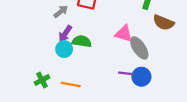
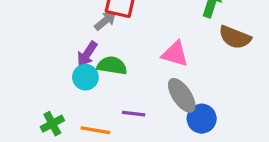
gray arrow: (61, 12) -> (105, 21), moved
gray ellipse: (139, 48) -> (182, 95), moved
purple line: (126, 73) -> (134, 114), moved

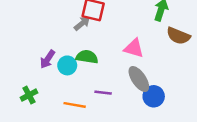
purple arrow: (87, 54) -> (47, 59), moved
green cross: (52, 124) -> (29, 95), moved

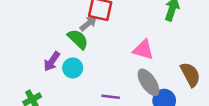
brown semicircle: (178, 36) -> (190, 74), moved, turned -140
green semicircle: (87, 57) -> (78, 39), moved, turned 35

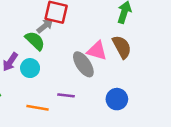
brown semicircle: (190, 74) -> (122, 47), moved
gray ellipse: (148, 82) -> (83, 64), moved

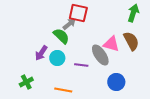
purple line: (66, 95) -> (81, 65), moved
blue circle: (117, 99) -> (116, 82), moved

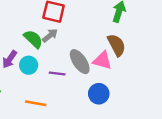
gray arrow: (69, 24) -> (50, 35), moved
pink triangle: (111, 44) -> (102, 60), moved

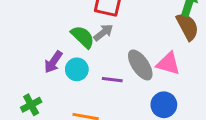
brown semicircle: (117, 45) -> (187, 27), moved

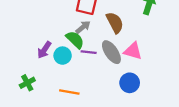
brown semicircle: (187, 27) -> (115, 23), moved
green semicircle: (83, 37) -> (75, 40), moved
purple line: (112, 80) -> (89, 52), moved

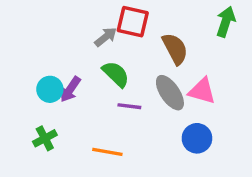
gray arrow: (83, 27) -> (106, 37), moved
purple line: (89, 52) -> (129, 106), moved
cyan circle: (63, 56) -> (50, 89), moved

